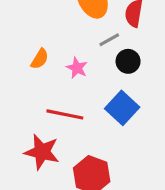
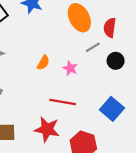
black circle: (128, 61) -> (116, 61), moved
blue square: (122, 108) -> (112, 109), moved

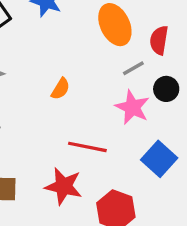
pink star: (70, 68) -> (132, 107), moved, size x1.5

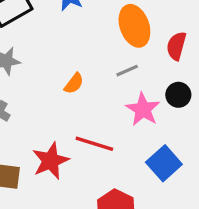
gray line: (133, 68) -> (127, 71), moved
red star: (64, 186) -> (51, 161), moved, turned 30

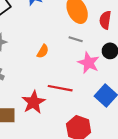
gray line: (127, 71) -> (76, 39), turned 48

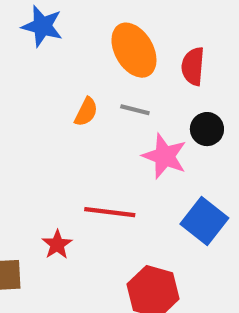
orange semicircle: (43, 51) -> (86, 112), moved
red star: (34, 102) -> (57, 245), size x0.6

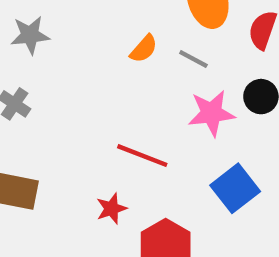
pink star: (165, 156) -> (211, 113), turned 30
red star: (57, 245) -> (111, 209), moved

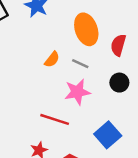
pink star: (211, 113) -> (77, 92), moved

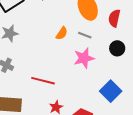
red line: (55, 119) -> (43, 81), moved

